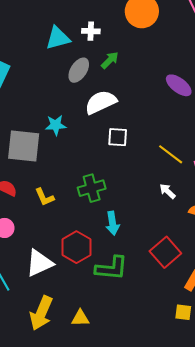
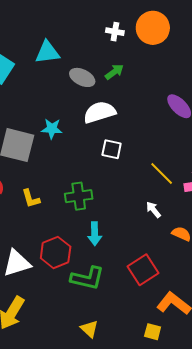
white cross: (91, 31) -> (115, 32), moved
cyan triangle: (58, 38) -> (47, 52), moved
gray ellipse: (79, 70) -> (82, 77), turned 75
yellow triangle: (80, 318) -> (89, 329), moved, turned 36

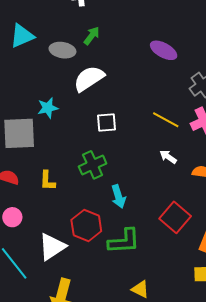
white square: (112, 149) -> (107, 122), moved
yellow L-shape: (31, 199) -> (47, 181), turned 35

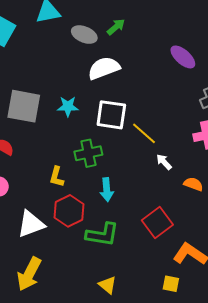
cyan star: (48, 108) -> (68, 106), moved
yellow line: (166, 120) -> (144, 133), moved
white square: (107, 122) -> (111, 115), size x1.5
yellow L-shape: (47, 181) -> (57, 177), moved

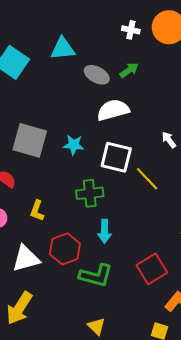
white arrow: (164, 162) -> (169, 140), moved
yellow L-shape: (57, 177) -> (37, 211), moved

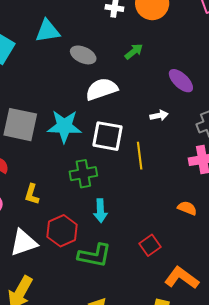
green arrow: (129, 70) -> (134, 51), moved
white arrow: (169, 140) -> (159, 116), turned 120
cyan star: (74, 145) -> (64, 126), size x1.6
yellow line: (147, 179) -> (140, 156), turned 40
red square: (152, 269) -> (150, 245), size x0.7

